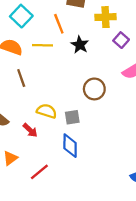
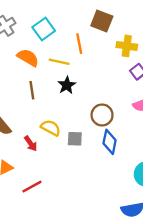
black star: (80, 45) -> (67, 85), moved
blue diamond: (70, 146) -> (110, 142), moved

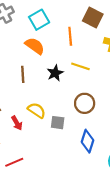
orange semicircle: (28, 58) -> (35, 46), moved
yellow line: (59, 62) -> (80, 66), moved
blue diamond: (110, 142) -> (87, 141), moved

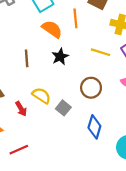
orange semicircle: (35, 46) -> (52, 29), moved
yellow line: (80, 66) -> (100, 52), moved
gray square: (58, 123) -> (63, 108), turned 32

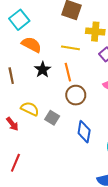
orange line: (75, 18) -> (68, 72), moved
yellow line: (100, 52) -> (70, 48), moved
red line: (19, 150) -> (15, 163), turned -36

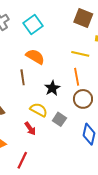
orange semicircle: (31, 45) -> (35, 57), moved
black star: (43, 70) -> (52, 88), moved
red arrow: (12, 124) -> (30, 128), moved

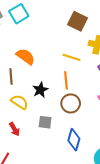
cyan square: (33, 25) -> (19, 14), moved
yellow semicircle: (39, 110) -> (20, 102), moved
gray square: (59, 119) -> (45, 122), turned -32

